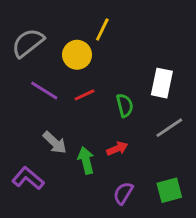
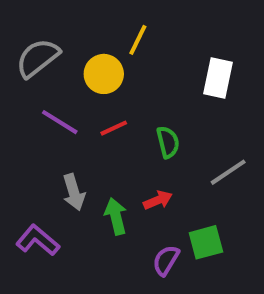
white rectangle: (162, 83) -> (218, 78), moved
gray arrow: (55, 143) -> (74, 192), turned 30
green square: (169, 190) -> (206, 242), moved

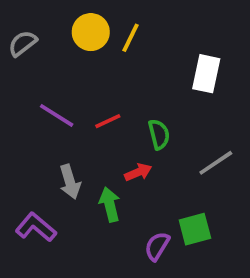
gray semicircle: (38, 58) -> (23, 43), moved, size x0.7
yellow circle: (104, 74) -> (91, 32), moved
red arrow: (158, 200) -> (138, 172), moved

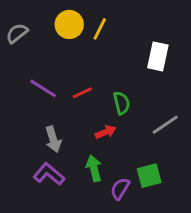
green arrow: (110, 204) -> (94, 168), moved
purple L-shape: (36, 227) -> (49, 174), moved

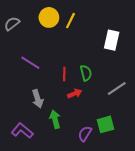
red line: (82, 93) -> (64, 74), moved, turned -64
green arrow: (94, 168) -> (55, 119), moved
purple L-shape: (49, 174) -> (22, 131), moved

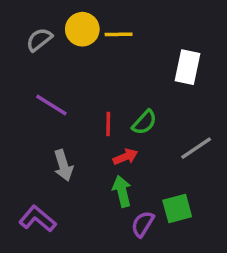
yellow line: (71, 21) -> (119, 34), turned 63
gray semicircle: (12, 24) -> (39, 40), moved
green semicircle: (86, 73) -> (144, 122), turned 56
green arrow: (55, 119) -> (122, 191), moved

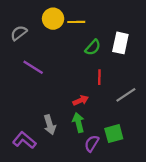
gray semicircle: (39, 40) -> (19, 33), moved
green semicircle: (144, 122) -> (93, 47), moved
red line: (108, 124) -> (99, 77), moved
gray arrow: (63, 165) -> (50, 125), moved

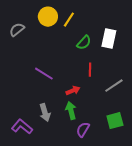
yellow line: (76, 22) -> (69, 20), turned -56
purple line: (33, 67) -> (44, 74), moved
green square: (114, 134) -> (115, 121), moved

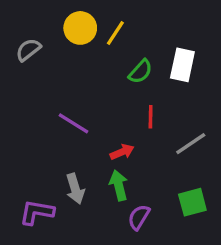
purple L-shape: (22, 127) -> (37, 212), turned -30

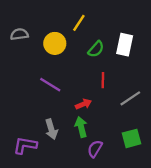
yellow circle: (80, 28) -> (55, 43), moved
gray semicircle: (28, 50) -> (19, 34), turned 30

